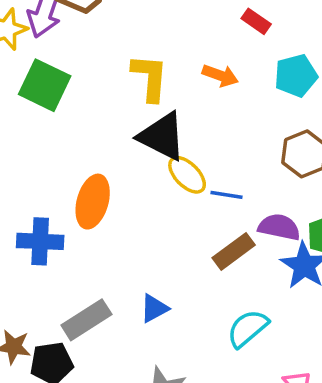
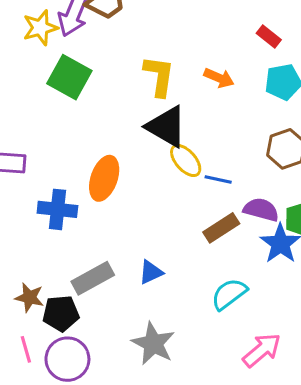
red rectangle: (256, 21) -> (269, 36), moved

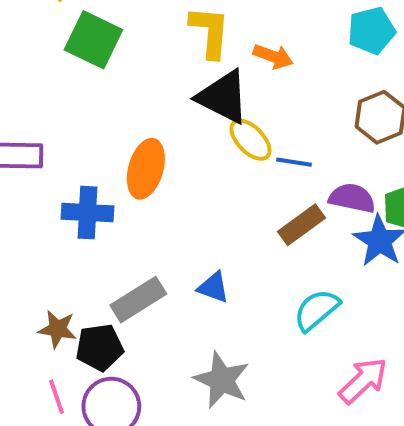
orange arrow: (219, 78) -> (273, 56), moved
blue triangle: (151, 272) -> (213, 287), turned 48

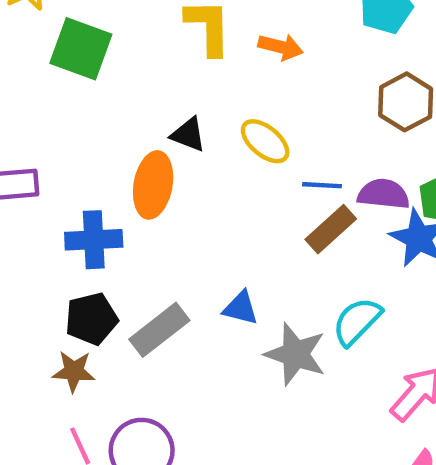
black triangle: (223, 97) -> (188, 135), moved, size x0.6
blue line: (294, 162) -> (322, 185), moved
black pentagon: (99, 347) -> (91, 319), moved
gray star: (222, 380) -> (295, 354), moved

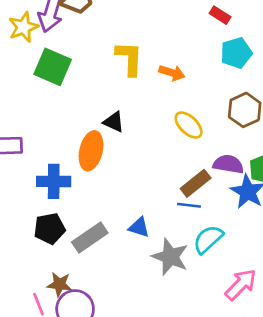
yellow ellipse: (265, 141) -> (189, 125), moved
blue line: (322, 185) -> (189, 205), moved
brown star: (74, 371) -> (59, 284), moved

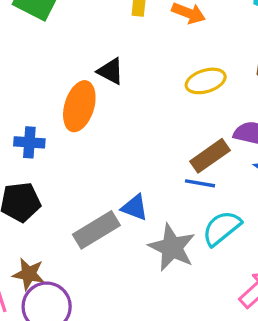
yellow ellipse: (189, 125) -> (206, 81), turned -64
blue cross: (54, 181) -> (29, 142), size x0.7
gray rectangle: (90, 238) -> (96, 230), moved

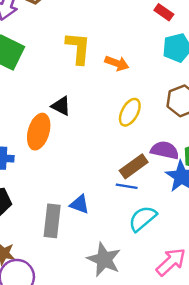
yellow ellipse: (206, 81) -> (130, 112), turned -44
gray rectangle: (96, 230) -> (52, 221), turned -52
gray star: (172, 247) -> (104, 259), moved

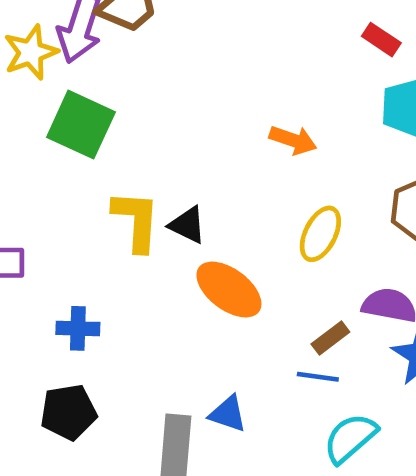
yellow L-shape: (78, 48) -> (136, 221), moved
orange ellipse: (39, 132) -> (229, 290), moved, turned -68
brown rectangle: (134, 166) -> (330, 338), size x0.7

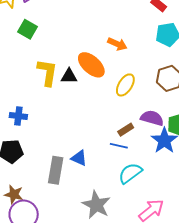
green square: (81, 125) -> (27, 29), size x0.7
black triangle: (187, 225) -> (69, 76), turned -30
orange ellipse: (229, 290) -> (91, 65), moved

